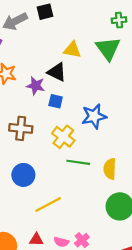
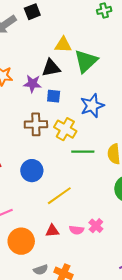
green triangle: (108, 49) -> (86, 61), moved, turned 30
black triangle: (57, 72) -> (51, 68), turned -30
brown cross: (21, 128) -> (36, 124), moved

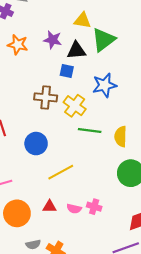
black triangle: (51, 68) -> (76, 50), moved
purple star: (32, 84) -> (53, 40), moved
pink cross: (96, 226) -> (94, 207), turned -32

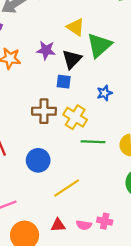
yellow triangle: (82, 20) -> (75, 27), turned 30
black triangle: (76, 50) -> (72, 59), turned -36
blue star: (105, 85) -> (104, 93), size x0.6

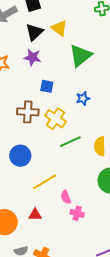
yellow triangle: (75, 27) -> (59, 28), moved
black triangle: (72, 59) -> (34, 32), moved
green line: (93, 142) -> (70, 142), turned -30
pink semicircle: (84, 225) -> (66, 197), moved, turned 56

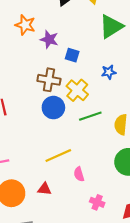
purple star: (32, 57) -> (49, 39), moved
blue circle: (20, 156) -> (53, 108), moved
pink cross: (77, 213) -> (97, 202), moved

